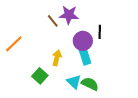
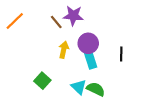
black line: (100, 32) -> (121, 54), moved
orange line: (14, 44) -> (15, 21), moved
yellow arrow: (57, 58) -> (64, 50), moved

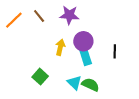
brown line: (56, 22) -> (39, 16), moved

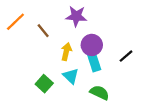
brown line: (39, 16) -> (43, 31), moved
black line: (115, 51) -> (126, 56), turned 48
cyan triangle: (74, 83) -> (71, 76), moved

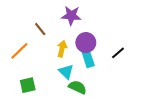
orange line: (15, 22) -> (19, 51), moved
green square: (44, 84) -> (28, 85), moved, turned 35
green semicircle: (100, 93) -> (78, 87), moved

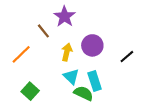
purple star: (71, 16) -> (65, 16), moved, turned 30
cyan rectangle: (88, 58) -> (95, 81), moved
green square: (28, 85) -> (30, 91), turned -35

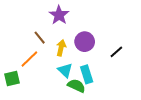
brown line: (43, 31) -> (40, 38), moved
orange line: (21, 54) -> (29, 59), moved
green square: (30, 91) -> (12, 78), moved, turned 35

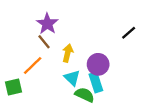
purple star: (59, 15) -> (47, 24), moved
purple circle: (85, 42) -> (98, 64), moved
black line: (116, 52) -> (129, 33), moved

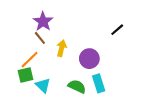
cyan triangle: (72, 78) -> (43, 85), moved
cyan rectangle: (96, 82) -> (99, 83), moved
green square: (13, 87) -> (25, 75), moved

